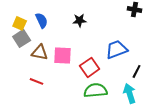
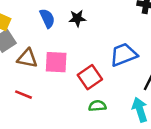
blue semicircle: (42, 20) -> (47, 18), moved
green semicircle: (96, 90) -> (97, 106), size x0.6

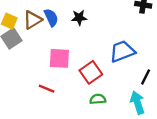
brown triangle: (27, 58) -> (33, 20), moved, turned -42
red line: (24, 95) -> (47, 89), moved

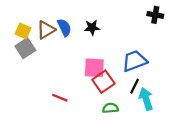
pink square: (59, 58) -> (94, 68), moved
black line: (146, 77) -> (135, 86), moved
cyan arrow: (137, 103) -> (146, 99), moved

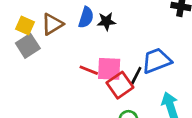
blue semicircle: (64, 28) -> (86, 17), moved, turned 42
black line: (135, 86) -> (136, 76), moved
red line: (60, 98) -> (89, 70), moved

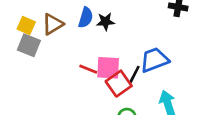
gray square: (28, 46) -> (29, 45), turned -35

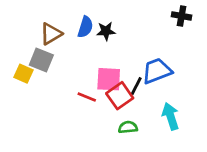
yellow square: (26, 25) -> (23, 74), moved
gray square: (29, 45) -> (41, 60), moved
red line: (88, 69) -> (87, 97), moved

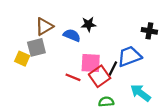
black cross: (182, 16) -> (149, 31), moved
blue semicircle: (85, 27) -> (72, 35), moved, turned -84
gray square: (41, 60) -> (36, 47), turned -36
cyan arrow: (171, 116) -> (140, 93), turned -35

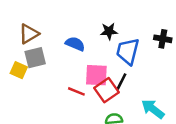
black star: (88, 24) -> (109, 31), moved
brown triangle: (44, 26) -> (29, 34), moved
blue trapezoid: (129, 56) -> (128, 51), moved, turned -55

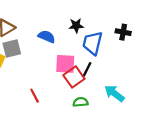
red line: (76, 91) -> (35, 96), moved, turned 40

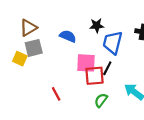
red square: (74, 77) -> (95, 76), turned 30
green semicircle: (81, 102) -> (101, 100), turned -48

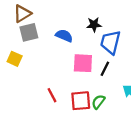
brown triangle: (28, 28) -> (22, 14), moved
gray square: (34, 48) -> (29, 32), moved
red square: (95, 76) -> (81, 101), moved

